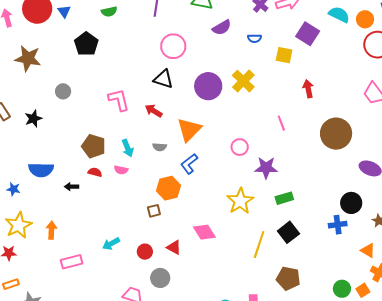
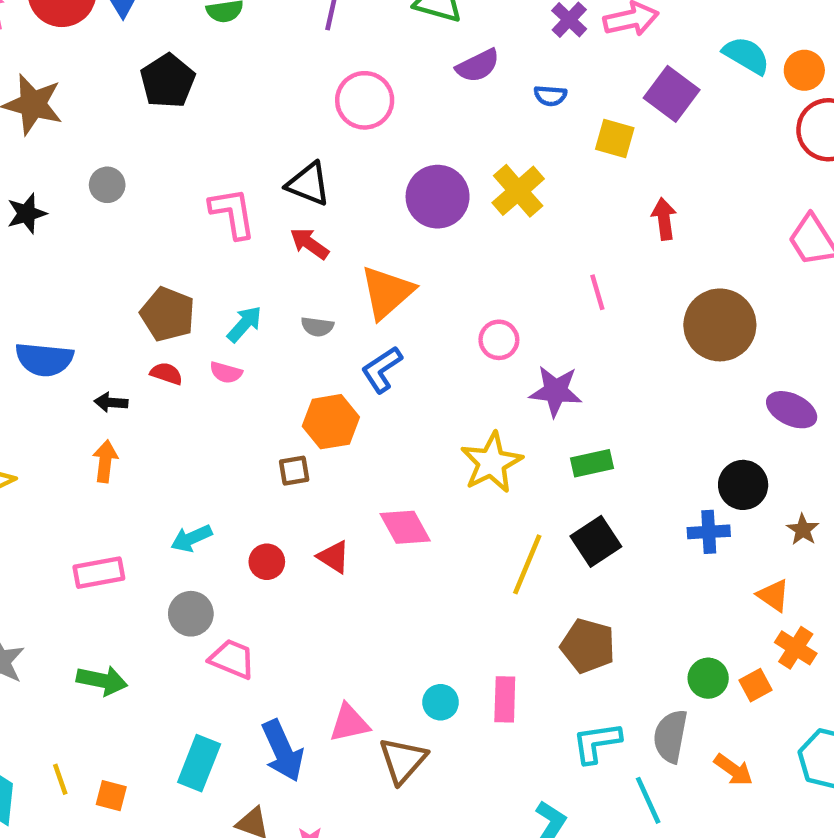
black triangle: (163, 79) -> (308, 184), moved
black star: (33, 119) -> (27, 213), moved
cyan arrow: (128, 148) -> (244, 324), turned -120
orange arrow: (51, 230) -> (105, 461), moved
gray circle: (160, 278) -> (191, 614), moved

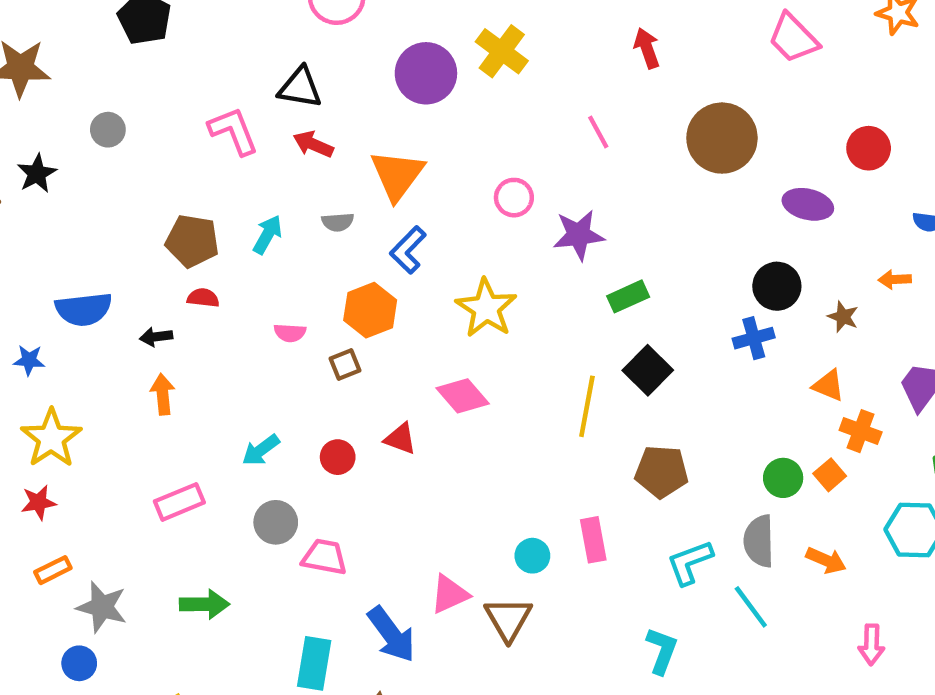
pink semicircle: (226, 373) -> (290, 333), moved
yellow star: (491, 463) -> (486, 308), moved

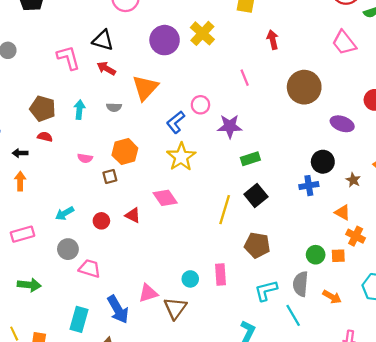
cyan arrow: (268, 235) -> (79, 110), turned -30
blue L-shape: (408, 250) -> (176, 122), moved
orange square: (830, 475) -> (338, 256), turned 32

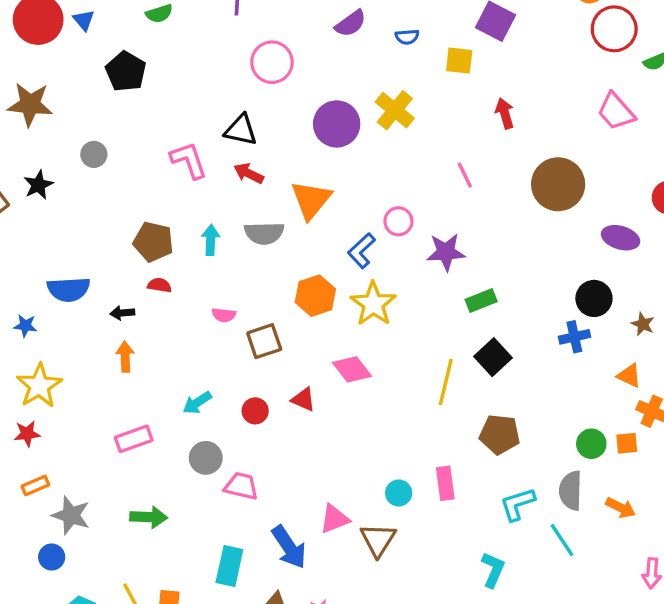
gray semicircle: (114, 107) -> (264, 233), size x1.6
orange hexagon: (125, 152) -> (315, 296), moved
brown square: (110, 176) -> (264, 341), size x1.5

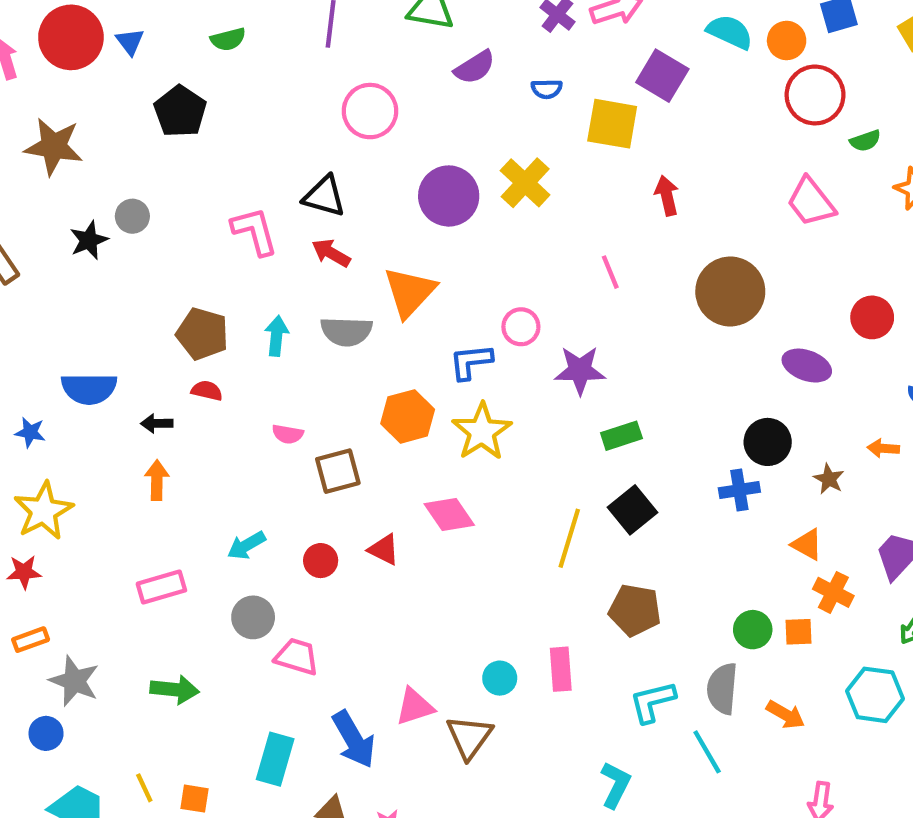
yellow square: (459, 61) -> (612, 124), size x1.4
black star: (38, 185) -> (89, 240), moved
blue L-shape: (361, 251) -> (471, 362), turned 33

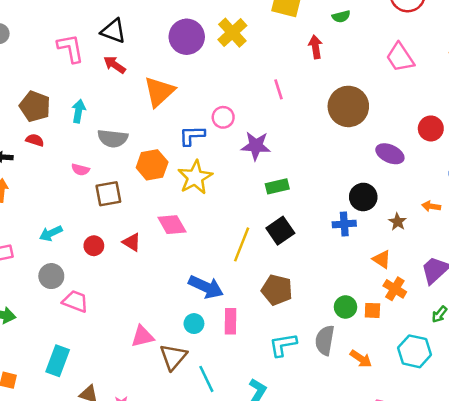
green semicircle: (865, 141) -> (341, 17), moved
gray semicircle: (346, 331) -> (113, 138), moved
blue arrow: (354, 739) -> (206, 287), moved, turned -40
cyan line: (707, 752) -> (206, 379), moved

